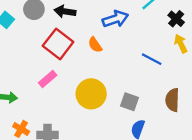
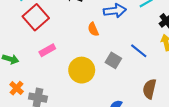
red square: (58, 44) -> (36, 17), moved
gray square: (130, 102) -> (113, 60), moved

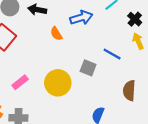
orange semicircle: (93, 29) -> (56, 34), moved
pink rectangle: (47, 50) -> (20, 82), moved

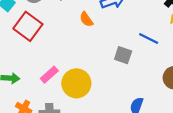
yellow circle: (58, 83) -> (76, 83), moved

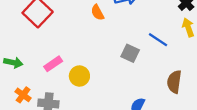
yellow circle: (76, 83) -> (79, 76), size x0.7

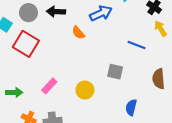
gray square: (130, 53) -> (115, 72), moved
yellow circle: (79, 76) -> (85, 90), moved

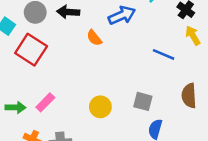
gray square: (115, 72) -> (143, 101), moved
pink rectangle: (49, 86) -> (45, 102), moved

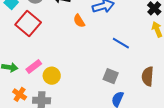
blue line: (164, 54) -> (121, 43), moved
yellow circle: (100, 107) -> (52, 76), moved

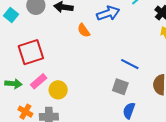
red square: (28, 23) -> (31, 52), moved, turned 35
blue line: (121, 43) -> (130, 64), moved

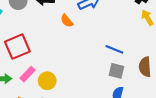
gray square: (120, 87) -> (116, 71), moved

